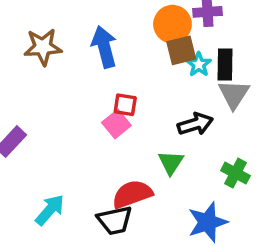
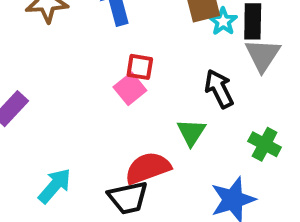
black arrow: (195, 124) -> (219, 89), turned -100

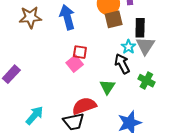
cyan star: (223, 21) -> (128, 47), moved
green cross: (265, 144) -> (146, 81), moved

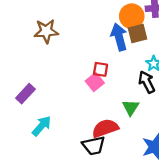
blue arrow: (67, 17) -> (119, 37), moved
cyan arrow: (35, 115) -> (42, 126), moved

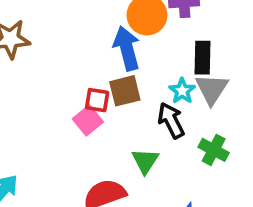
brown square: (137, 34) -> (125, 91), moved

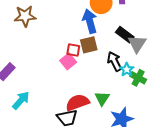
black rectangle: (202, 58) -> (125, 35), moved, turned -54
cyan star: (182, 91) -> (127, 70), moved
green triangle: (145, 161) -> (102, 98), moved

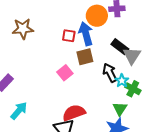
red square: (73, 50) -> (69, 36), moved
green triangle: (102, 98) -> (120, 109), moved

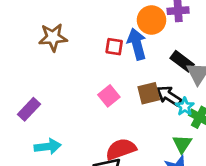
brown square: (85, 57) -> (149, 93), moved
black arrow: (110, 73) -> (169, 96), turned -30
cyan arrow: (19, 111) -> (48, 147), turned 42

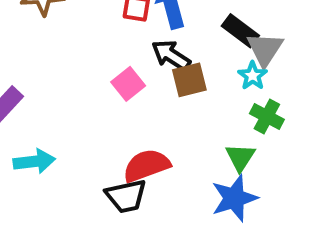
black arrow: (169, 96) -> (171, 55), moved
cyan star: (185, 107) -> (253, 76), moved

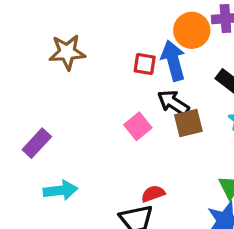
red semicircle: (146, 165) -> (153, 194), size x0.6

